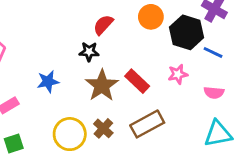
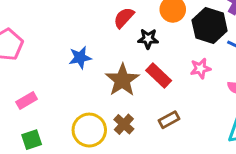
black star: (89, 52) -> (148, 39), moved
blue star: (48, 82) -> (80, 58), moved
brown rectangle: (147, 124) -> (169, 120), size x0.6

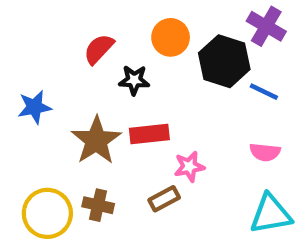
pink star: (200, 68) -> (189, 167), moved
red rectangle: (159, 75) -> (149, 134), turned -50
brown cross: (124, 124) -> (98, 205), turned -30

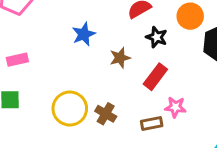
blue star: (34, 107) -> (84, 34), turned -30
red rectangle: (149, 134) -> (155, 77), turned -64
brown star: (96, 140) -> (120, 58), moved, size x0.6

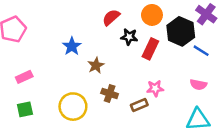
brown star: (120, 58) -> (96, 65), moved
red rectangle: (155, 77) -> (150, 49), moved
brown cross: (106, 114) -> (110, 93), moved

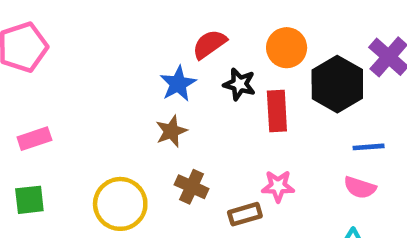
blue star: (72, 46) -> (178, 84), moved
red rectangle: (150, 49) -> (277, 111), turned -35
blue line: (201, 51) -> (369, 147), moved, turned -42

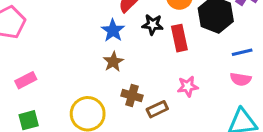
brown rectangle: (245, 214) -> (157, 109), moved

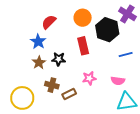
black star: (153, 25) -> (59, 59), moved
pink semicircle: (241, 79) -> (118, 81), moved

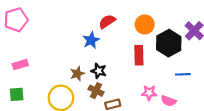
black star: (59, 59) -> (99, 71), moved
brown star: (39, 63) -> (77, 74), moved
pink star: (89, 78) -> (149, 93), moved

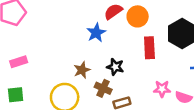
orange circle: (145, 25) -> (138, 16), moved
black star: (99, 71) -> (115, 67), moved

